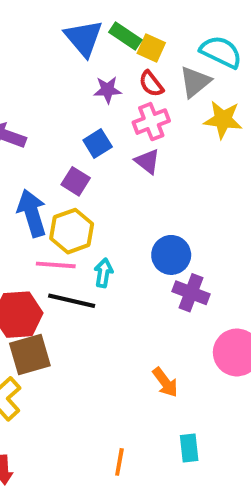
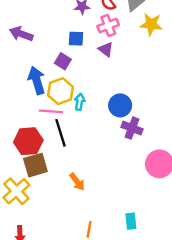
blue square: (98, 143) -> (76, 39), turned 35
cyan arrow: (104, 273) -> (80, 102), moved
black line: (72, 301) -> (60, 133), turned 60
orange arrow: (165, 382) -> (77, 182), moved

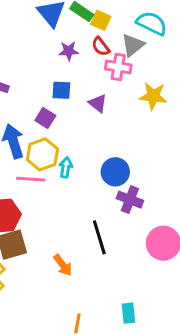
yellow star: (151, 24) -> (153, 96), moved
pink cross: (108, 26) -> (118, 67), moved, turned 30
black line: (60, 133) -> (99, 237), moved

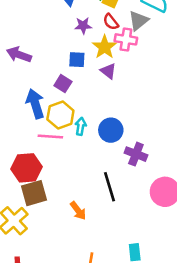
yellow star: (153, 96) -> (105, 47), moved, turned 30
blue circle: (115, 172) -> (111, 130), moved

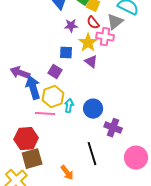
purple arrow: (19, 55) -> (20, 73), moved

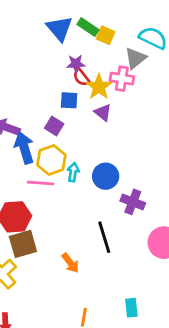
red semicircle: (93, 23) -> (81, 77), moved

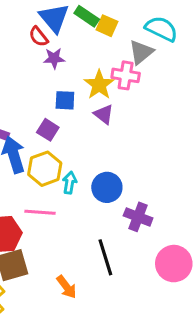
purple star: (76, 64) -> (54, 58), moved
red semicircle: (81, 77) -> (39, 37), moved
pink line: (41, 183) -> (40, 212), moved

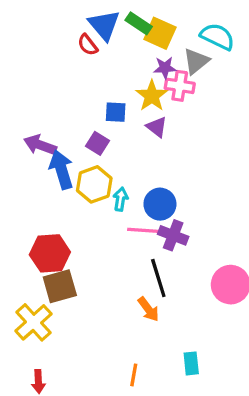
yellow square: (107, 26) -> (160, 33), size x1.4
purple star: (54, 58) -> (165, 68), moved
pink line: (40, 212) -> (144, 230), moved
purple cross: (138, 217) -> (173, 235), moved
orange arrow: (66, 287) -> (148, 309), moved

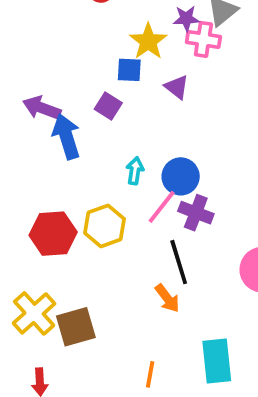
yellow star: (152, 96) -> (148, 41), moved
yellow hexagon: (94, 184) -> (104, 226), moved
pink line: (144, 230) -> (162, 207), turned -56
brown square: (60, 286) -> (76, 327), moved
cyan rectangle: (191, 363) -> (217, 361), size x1.6

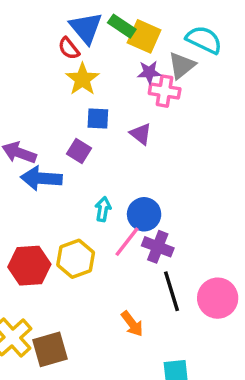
yellow star: (148, 41) -> (82, 79), moved
blue arrow: (66, 136) -> (41, 178), turned -69
black line: (179, 262) -> (171, 291), moved

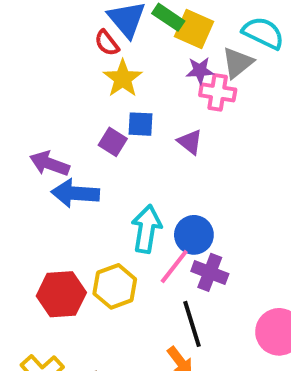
purple square: (79, 151) -> (113, 142), moved
cyan arrow: (103, 209) -> (146, 229), size x1.6
black line: (171, 291) -> (192, 324), moved

